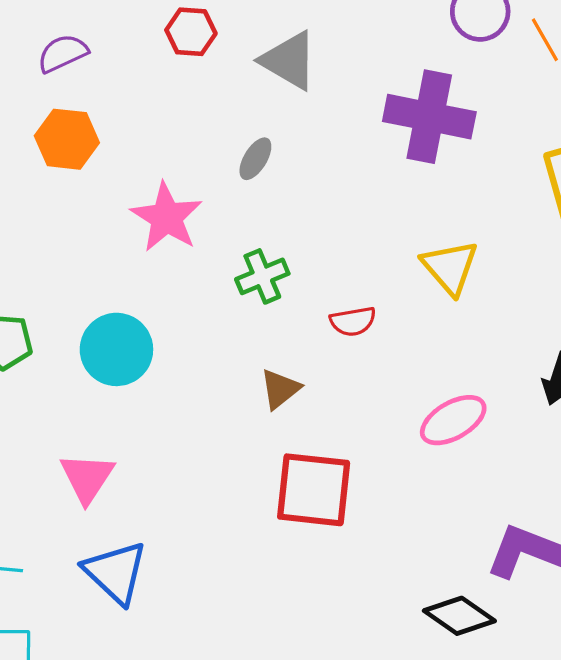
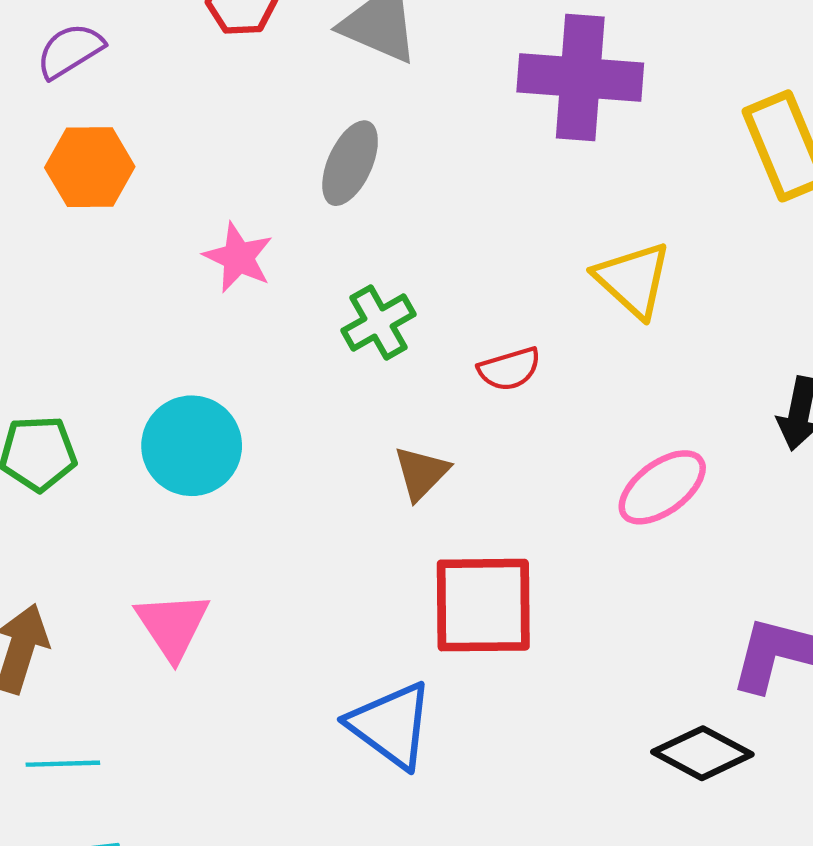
gray ellipse: (255, 159) -> (350, 163), size x1.4
pink star: (166, 217) -> (238, 257), size x0.7
blue triangle: (116, 572) -> (391, 725), moved

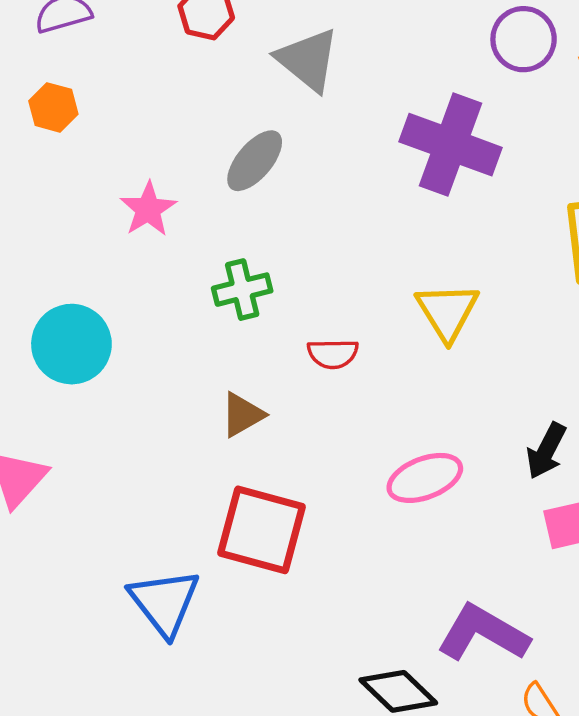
orange hexagon: (90, 167) -> (53, 107), size x0.7

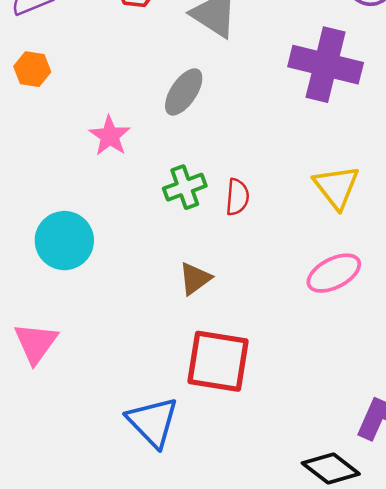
red semicircle: (333, 354) -> (237, 197), moved, turned -78
pink ellipse: (425, 478) -> (334, 273), moved

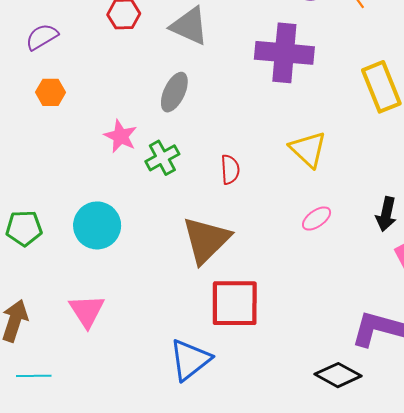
green cross: (185, 187) -> (162, 158), moved
pink ellipse: (334, 273) -> (317, 218), size x0.7
brown triangle: (195, 279) -> (206, 240), size x1.8
blue triangle: (153, 422) -> (190, 360), turned 45

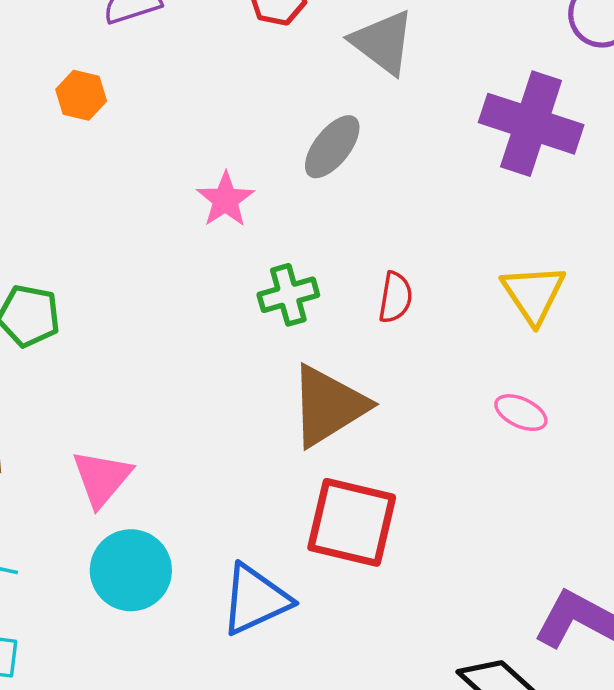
orange hexagon: (51, 92) -> (81, 95), moved
green cross: (162, 158) -> (288, 295), moved
pink ellipse: (317, 218) -> (521, 413), turned 48
cyan circle: (97, 225) -> (131, 570), moved

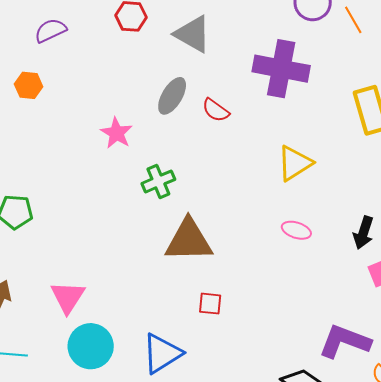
yellow triangle: (533, 294) -> (295, 163), turned 39
red semicircle: (395, 297) -> (216, 110), moved, turned 124
brown triangle: (328, 406) -> (189, 240), turned 38
red square: (352, 522) -> (210, 304), size x0.5

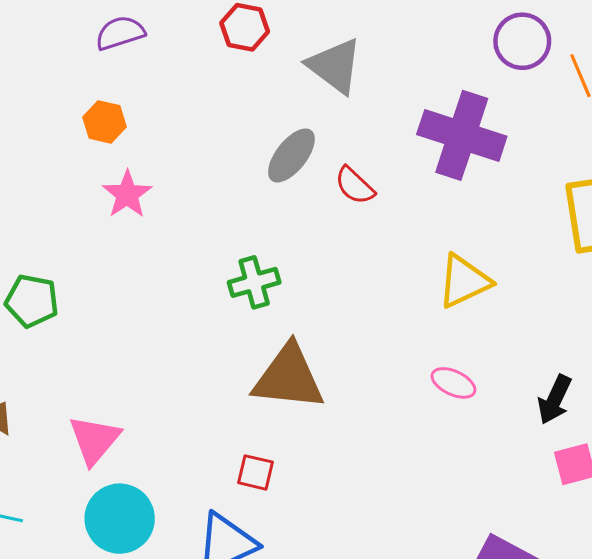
orange hexagon: (29, 85) -> (104, 122), moved
pink star: (116, 133) -> (127, 194), moved
red square: (210, 304) -> (256, 472), moved

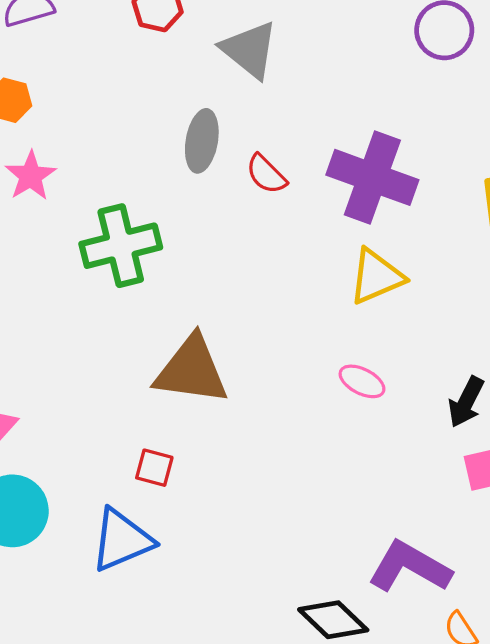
purple cross: (462, 135) -> (372, 177), moved
gray ellipse: (291, 155) -> (202, 141), turned -30
green cross: (254, 282) -> (121, 246), moved, size x1.5

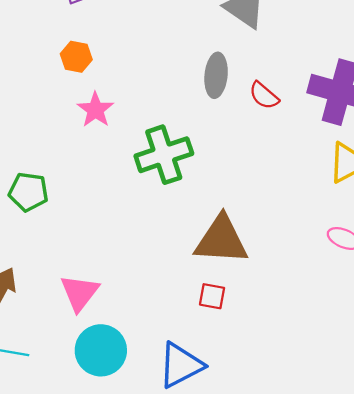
red square: (154, 468) -> (212, 296), moved

